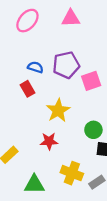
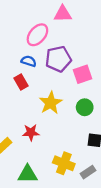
pink ellipse: (27, 21) -> (37, 35), moved
green circle: (93, 130) -> (85, 107), moved
red star: (49, 141) -> (31, 133), moved

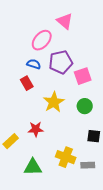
pink triangle: (63, 14) -> (65, 21), turned 42
gray rectangle: (88, 172) -> (88, 165), turned 32

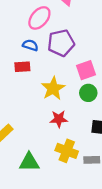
pink square: (83, 76) -> (86, 70), moved
red rectangle: (27, 83) -> (22, 67), turned -64
red star: (36, 129) -> (59, 119), moved

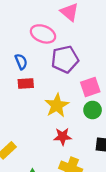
pink ellipse: (39, 18) -> (43, 34), turned 70
blue semicircle: (30, 45) -> (21, 62), moved, turned 49

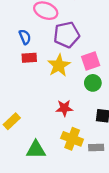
yellow star: (57, 105) -> (59, 65), moved

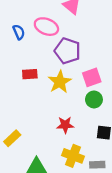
purple pentagon: (67, 35) -> (67, 51), turned 30
blue semicircle: (25, 37) -> (19, 32), moved

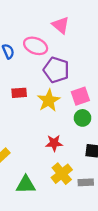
yellow cross: (73, 156) -> (62, 174), turned 30

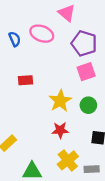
purple pentagon: (56, 70) -> (84, 43), moved
pink square: (80, 96) -> (86, 72), moved
yellow star: (49, 100) -> (60, 101), moved

